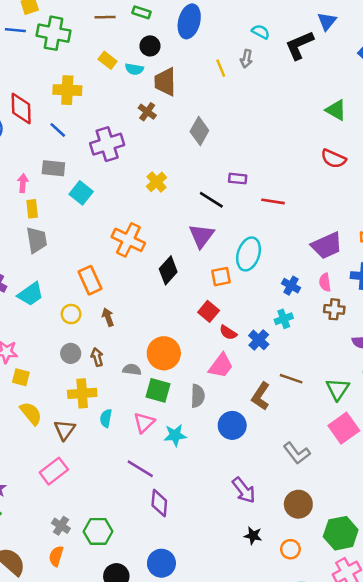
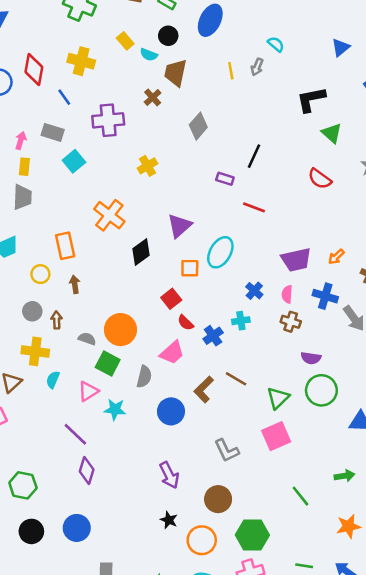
black L-shape: (299, 45) -> (311, 99), moved
black line: (211, 200) -> (254, 156), moved, turned 70
orange circle: (290, 549) -> (202, 540), size x1.5

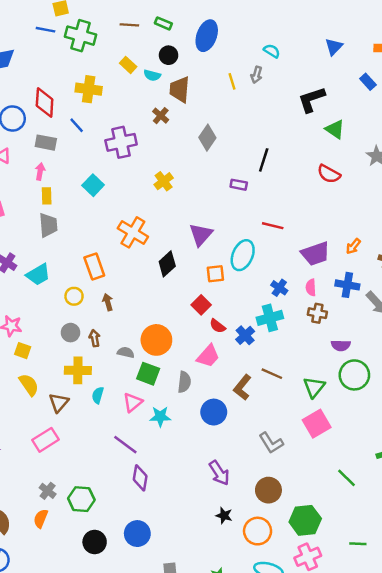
gray rectangle: (53, 132) -> (46, 143), moved
red line: (254, 207) -> (273, 226), moved
cyan cross: (241, 321) -> (270, 318), size x1.5

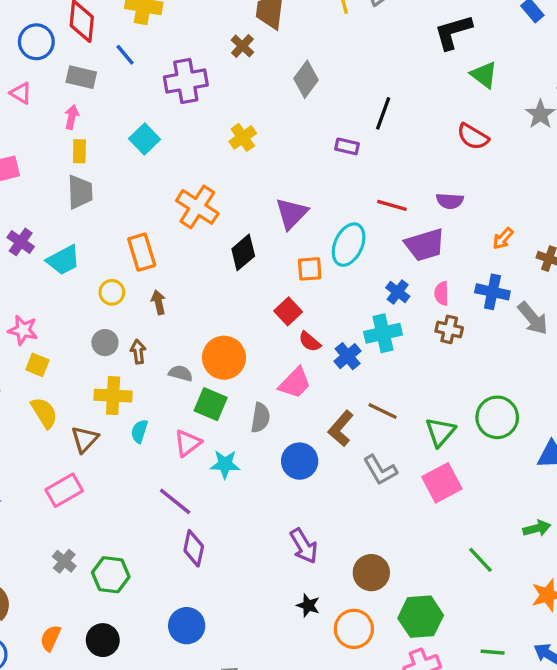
purple trapezoid: (316, 254) -> (425, 245), moved
purple semicircle: (341, 345) -> (450, 201), moved
gray L-shape: (271, 443) -> (380, 470), moved
orange semicircle: (41, 519) -> (50, 638), moved
black circle: (95, 542) -> (103, 640), moved

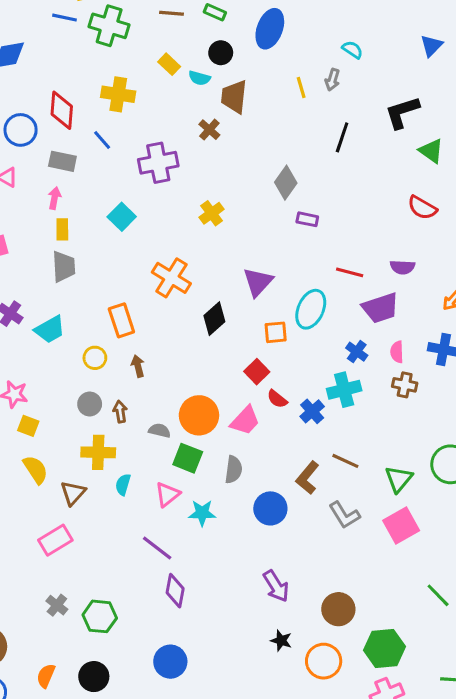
gray diamond: (306, 79) -> (286, 183), moved
black line: (383, 113) -> (342, 137), moved
pink trapezoid: (295, 383) -> (245, 421), moved

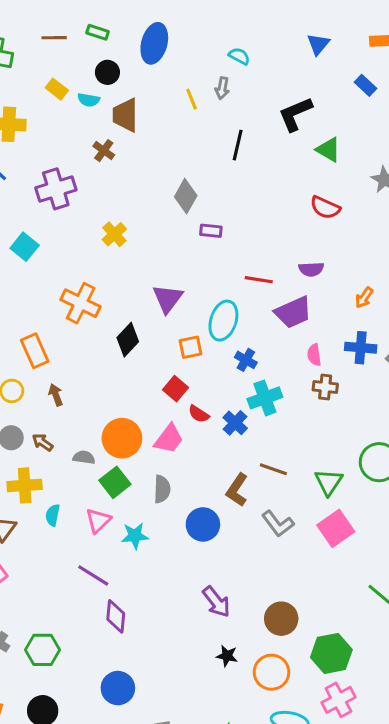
blue cross: (357, 352) -> (246, 360), moved
brown arrow: (120, 412) -> (43, 442), turned -40
green square: (188, 458) -> (115, 482), turned 36

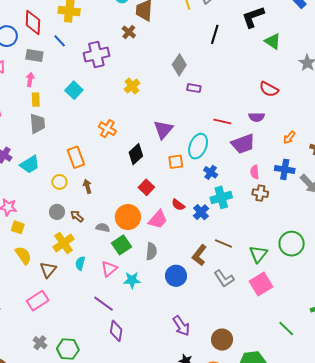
red semicircle: (325, 208) -> (269, 89), moved
orange cross: (81, 303) -> (107, 129), size x0.7
red square: (176, 389) -> (146, 187), moved
yellow cross: (25, 485) -> (64, 243), turned -35

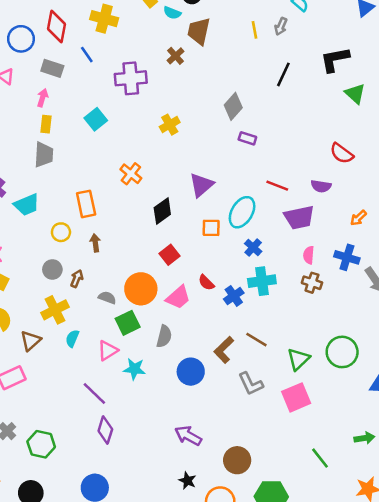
brown arrow: (77, 216) -> (77, 279), turned 64
purple arrow: (181, 326) -> (188, 436), turned 145

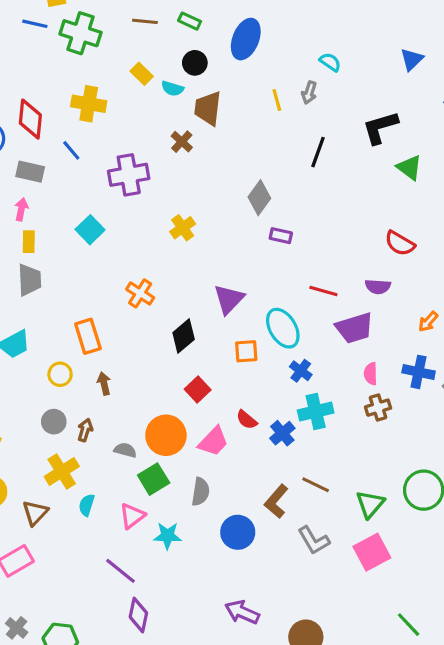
cyan ellipse: (242, 212) -> (283, 328), turned -56
brown cross: (312, 283) -> (378, 408), turned -30

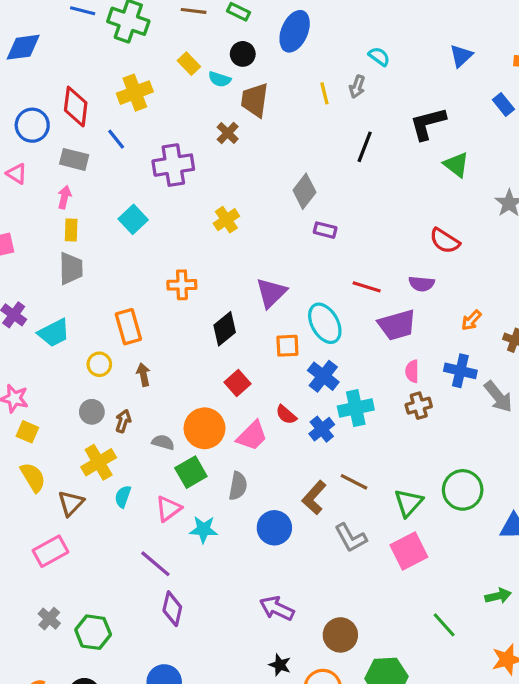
yellow cross: (89, 104) -> (135, 93), turned -32
orange cross: (140, 293) -> (182, 285), turned -36
blue cross: (301, 371) -> (323, 376), moved, size x1.4

